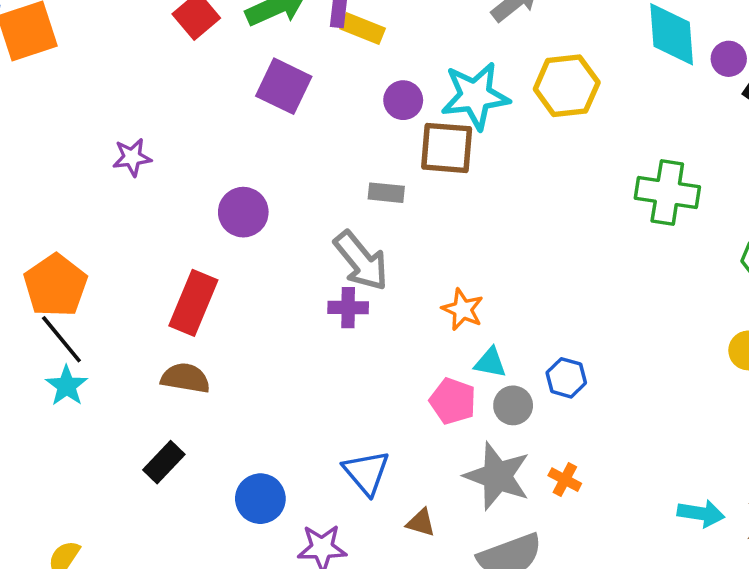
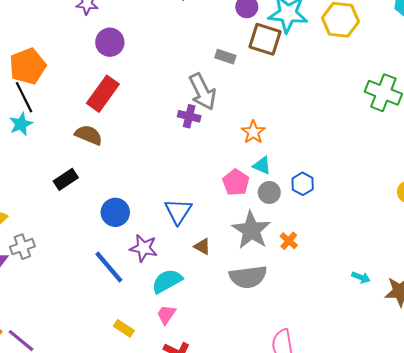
purple circle: (243, 212) -> (110, 42), moved
cyan arrow: (701, 513) -> (361, 277), size x0.7

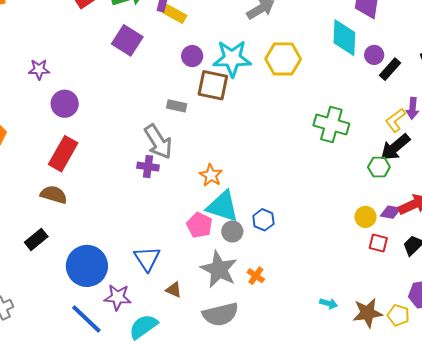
cyan triangle: (262, 165) -> (223, 206), size x1.8
blue circle: (115, 212) -> (87, 266), size x1.5

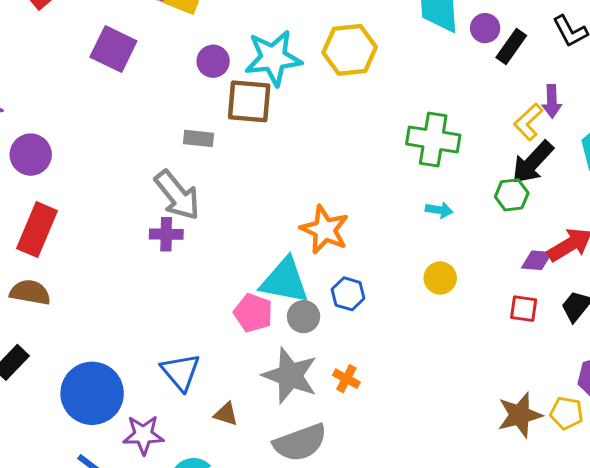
orange star: (211, 175) -> (325, 230), moved, size x1.4
yellow circle: (365, 217) -> (440, 278), moved
cyan arrow: (329, 303) -> (439, 210), moved

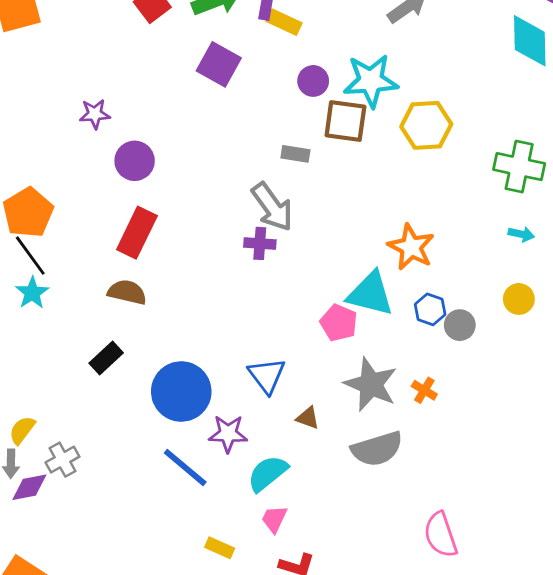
yellow hexagon: (350, 50) -> (426, 125), moved
gray circle: (304, 317) -> (460, 325), moved

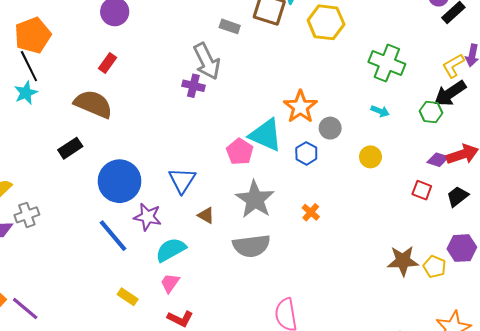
red rectangle: (137, 233) -> (108, 63), size x0.6
brown semicircle: (127, 292) -> (93, 104), size x1.4
gray circle: (460, 325) -> (330, 128), moved
orange cross: (424, 390) -> (311, 212), moved

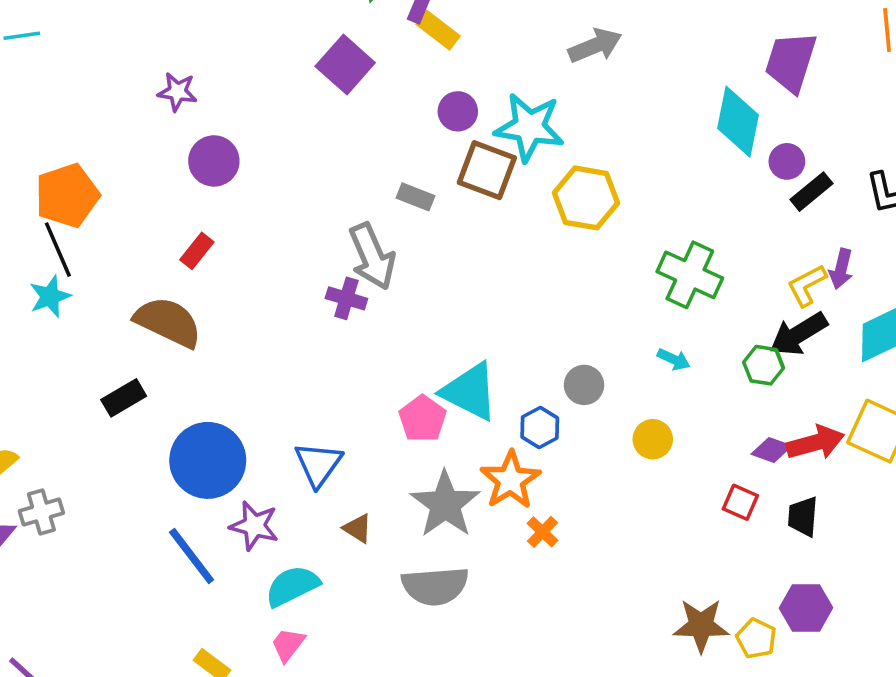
orange star: (300, 107) -> (510, 480), moved
black trapezoid: (457, 196) -> (803, 517), turned -50

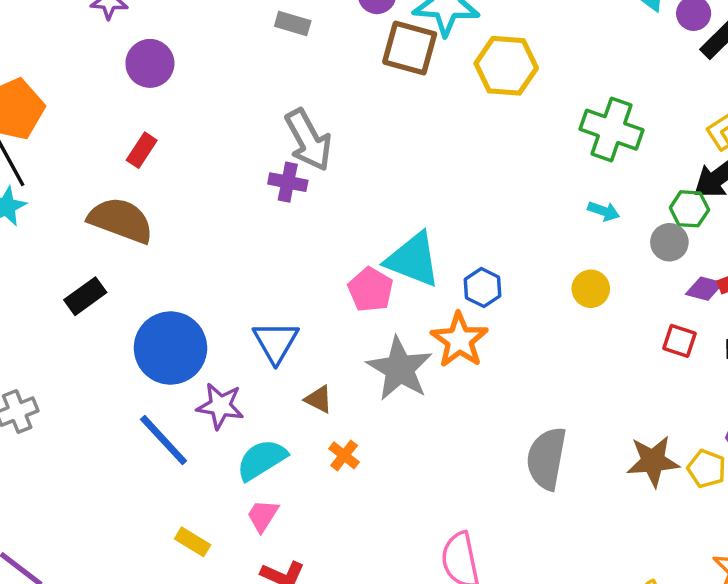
gray rectangle: (416, 197) -> (293, 23), moved
gray circle: (584, 385) -> (669, 242), moved
orange cross: (542, 532) -> (344, 455), moved
gray semicircle: (435, 586) -> (547, 458), moved, turned 110

